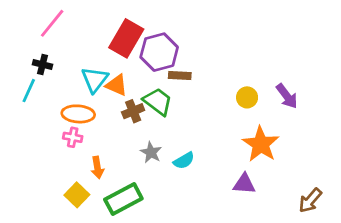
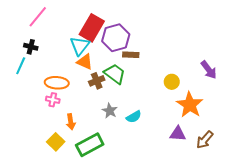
cyan triangle: (95, 80) -> (80, 46), moved
yellow circle: (247, 97) -> (172, 82), moved
brown arrow: (310, 200) -> (205, 140), moved

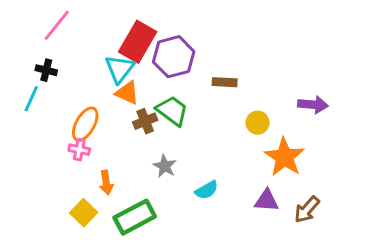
brown rectangle: (131, 55) -> (225, 82), moved
purple arrow: (209, 70) -> (313, 105), turned -48
orange ellipse: (57, 83) -> (85, 124), turned -65
cyan semicircle: (134, 117) -> (207, 190), moved

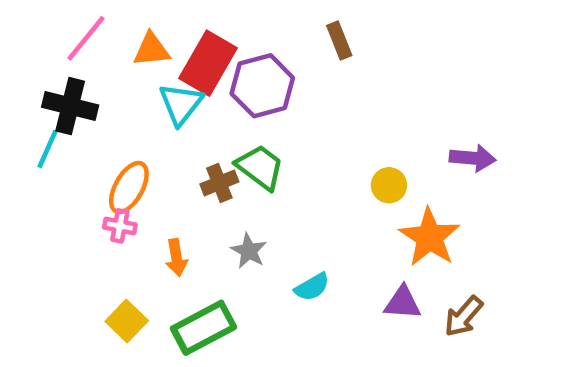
black cross: (46, 70) -> (70, 106), size x1.6
brown rectangle: (225, 82) -> (339, 41), moved, turned 65
orange triangle: (127, 93) -> (152, 50), moved, turned -30
orange arrow: (106, 183) -> (176, 258), moved

